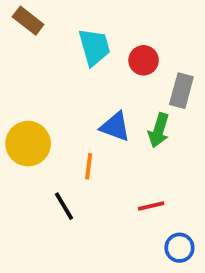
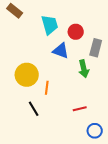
blue triangle: (115, 127) -> (61, 51), moved
green arrow: (159, 130) -> (84, 69), turned -30
yellow circle: (28, 144) -> (27, 75), moved

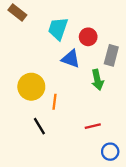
cyan trapezoid: (50, 25) -> (58, 29), turned -145

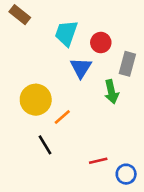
blue triangle: (71, 59) -> (81, 68), turned 42
orange line: (55, 102) -> (62, 117), turned 42
red line: (93, 126) -> (98, 161), moved

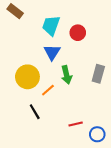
gray rectangle: (127, 64) -> (98, 74), moved
blue triangle: (81, 68) -> (52, 52), moved
green arrow: (111, 92) -> (66, 75), moved

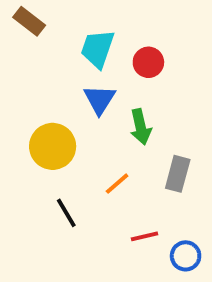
gray rectangle: (98, 74) -> (178, 174), moved
green arrow: (66, 75) -> (141, 127), moved
orange line: (48, 90) -> (117, 184), moved

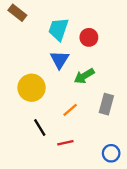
green arrow: (141, 127) -> (84, 76), turned 72
red line: (144, 236) -> (65, 143), moved

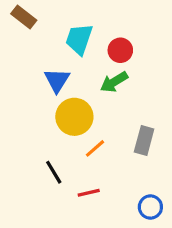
blue triangle: (60, 60) -> (57, 80), moved
green arrow: (84, 76) -> (114, 82), moved
yellow circle: (32, 88) -> (74, 117), moved

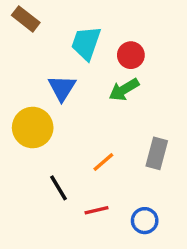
yellow circle: (74, 117) -> (33, 128), moved
blue circle: (150, 207) -> (145, 221), moved

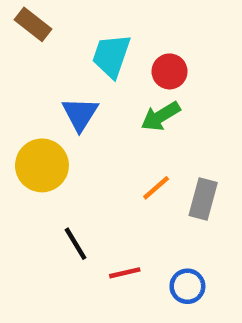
orange line: (103, 162) -> (156, 188), moved

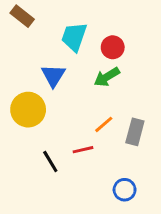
red line: (125, 273) -> (83, 150), moved

